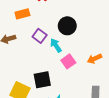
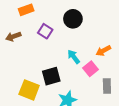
cyan arrow: (56, 45) -> (74, 57), moved
pink square: (68, 61) -> (90, 69), moved

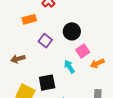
brown arrow: (13, 37) -> (18, 59), moved
pink square: (90, 69) -> (83, 51), moved

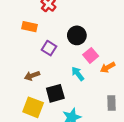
orange rectangle: (29, 19) -> (30, 27), turned 32
brown arrow: (18, 59) -> (32, 76), moved

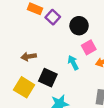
purple square: (49, 48) -> (53, 17), moved
black square: (55, 93) -> (48, 78), turned 30

